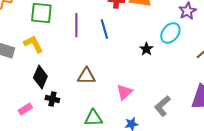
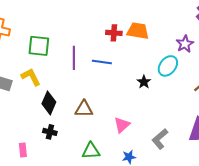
blue line: (104, 29) -> (102, 62), turned -66
black diamond: (40, 77) -> (49, 103), moved
pink rectangle: (25, 109) -> (23, 150), moved, turned -64

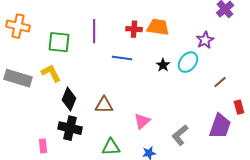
purple line: (74, 58) -> (94, 31), moved
black star: (144, 82) -> (163, 65), moved
black cross: (50, 132) -> (70, 128), size x1.6

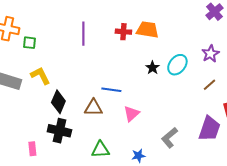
purple star: (205, 40) -> (210, 54), moved
green square: (59, 42) -> (29, 43), moved, size x0.6
blue line: (122, 58) -> (111, 90), moved
pink triangle: (142, 121) -> (131, 114), moved

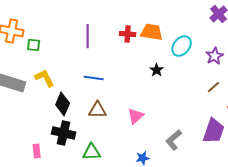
cyan ellipse: (177, 65) -> (182, 46), moved
blue line: (111, 90) -> (94, 78), moved
green triangle: (100, 150) -> (92, 152), moved

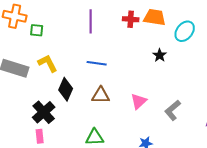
black cross: (64, 133) -> (44, 112), moved, turned 35
gray L-shape: (174, 140) -> (173, 110), moved

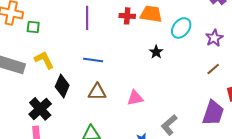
pink triangle: (139, 101) -> (135, 98), turned 30
gray L-shape: (173, 110) -> (169, 125), moved

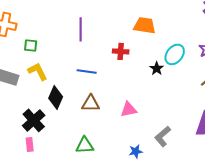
red cross: (127, 16) -> (121, 51), moved
green square: (33, 27) -> (31, 45), moved
cyan ellipse: (181, 28) -> (175, 54), moved
black star: (156, 52) -> (157, 68), moved

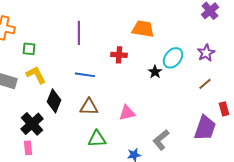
green triangle: (85, 145) -> (97, 139), moved

